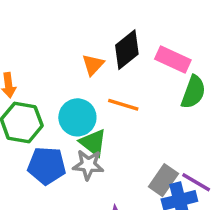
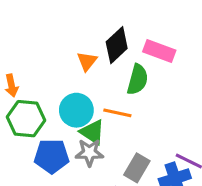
green semicircle: (193, 92) -> (138, 80), moved
orange line: (123, 105) -> (117, 113), moved
gray rectangle: (163, 180) -> (137, 168), moved

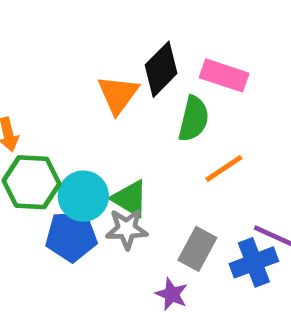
orange triangle: (87, 61) -> (118, 94), size x1.4
cyan circle: (76, 110) -> (83, 196), moved
orange line: (117, 113) -> (224, 169), moved, turned -44

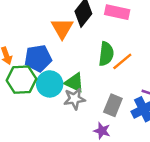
green semicircle: (194, 119) -> (106, 54), moved
blue pentagon: (71, 236) -> (38, 58), moved

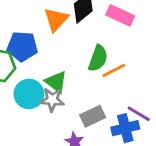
cyan circle: (50, 84) -> (29, 94), moved
gray rectangle: (113, 105) -> (93, 116), turned 30

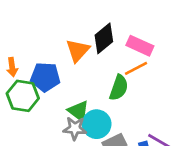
orange line: (114, 70) -> (136, 68), moved
cyan circle: (29, 94) -> (97, 124), moved

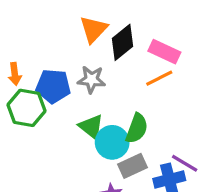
orange triangle: (78, 50) -> (94, 29), moved
green semicircle: (119, 88) -> (137, 128), moved
gray star: (75, 128) -> (91, 79), moved

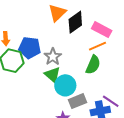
gray star: (91, 79) -> (53, 57), moved, turned 30
green semicircle: (137, 128) -> (93, 65), moved

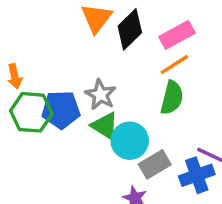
pink rectangle: (102, 30) -> (177, 35), turned -48
blue pentagon: (30, 48) -> (61, 110), moved

